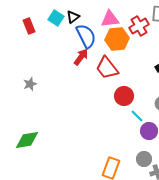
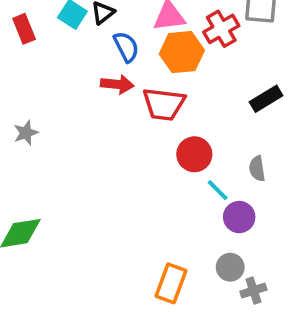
blue semicircle: (86, 36) -> (126, 47), size x0.7
red arrow: (81, 57) -> (117, 84), turned 60
red trapezoid: (107, 68) -> (164, 104), turned -45

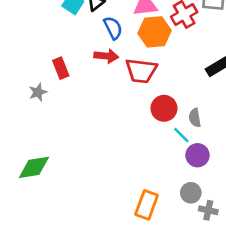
red rectangle: (24, 29) -> (61, 68), moved
gray semicircle: (257, 169) -> (195, 118), moved
gray cross: (253, 291) -> (208, 210), turned 30

